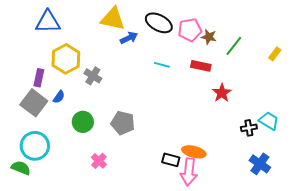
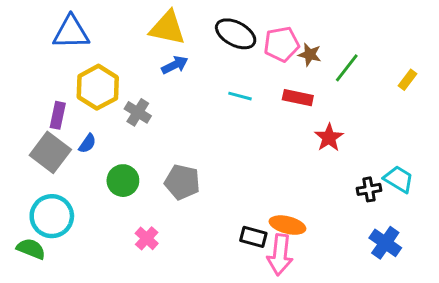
blue arrow: (129, 38) -> (175, 65), moved

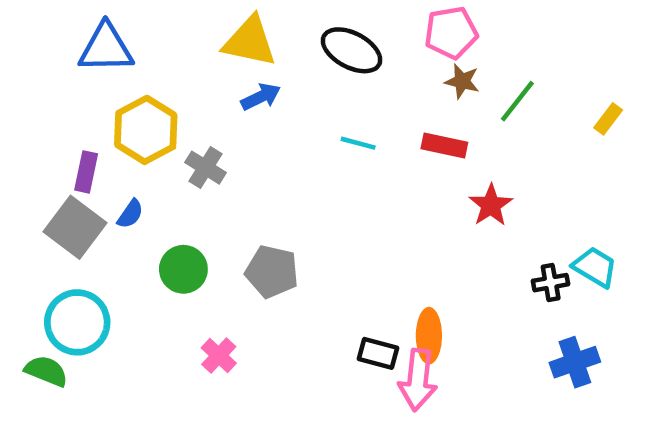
pink pentagon: (282, 44) -> (451, 33), moved
orange ellipse: (287, 225) -> (429, 336), turned 76
blue cross: (385, 243) -> (575, 362), turned 36

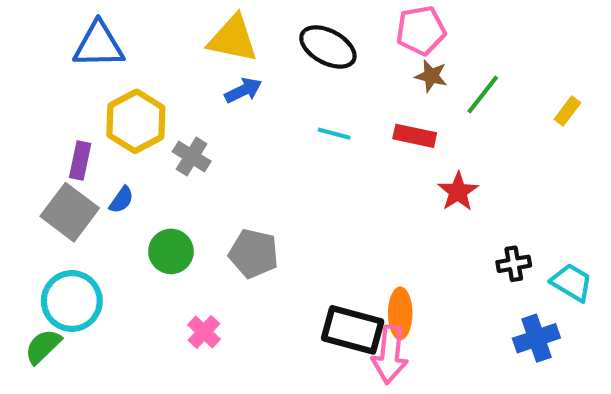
cyan trapezoid: (595, 267) -> (572, 282), moved
black rectangle: (378, 353) -> (353, 330), size x1.6
green semicircle: (46, 371) -> (43, 346), turned -66

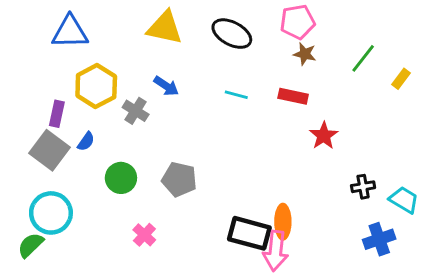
blue arrow: (243, 90) -> (166, 86), moved, turned 60
green line: (483, 94) -> (363, 58), moved

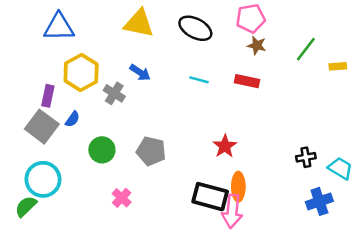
yellow rectangle: (401, 79) -> (338, 66), turned 49
red star: (324, 136) -> (225, 146), moved

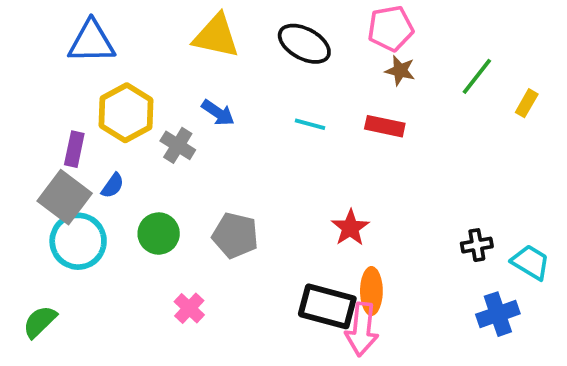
yellow rectangle: (338, 66) -> (527, 103), turned -56
cyan circle: (43, 179) -> (78, 241), moved

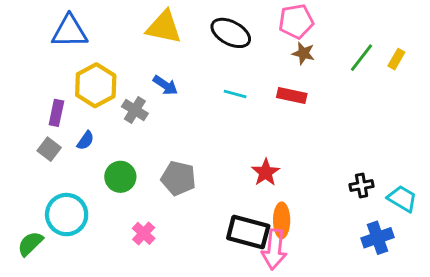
yellow rectangle: (527, 103) -> (396, 59), moved
gray square: (65, 197) -> (49, 149), size x0.6
cyan circle: (78, 241) -> (67, 215), moved

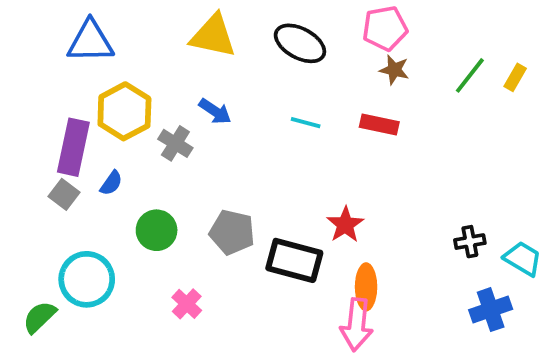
purple rectangle: (56, 113) -> (73, 147), size x1.6
black rectangle: (248, 232) -> (294, 260), moved

